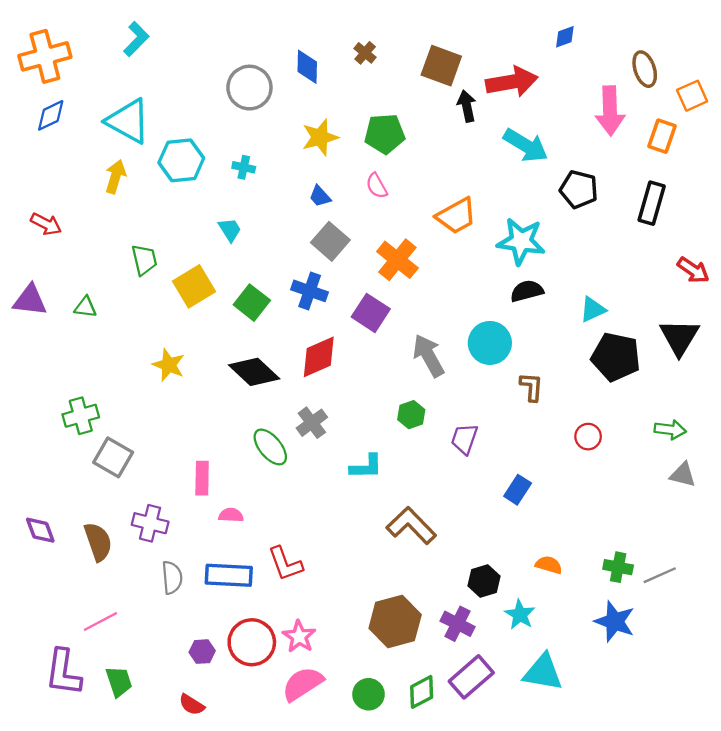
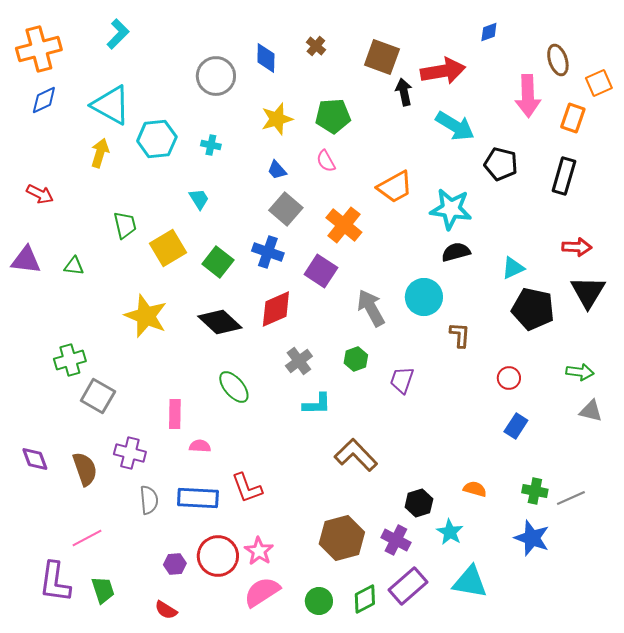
red arrow: (693, 270) -> (577, 247), moved, turned -32
yellow star: (169, 365) -> (146, 316), size x1.5
gray cross: (312, 423) -> (299, 361), moved
blue rectangle: (518, 490) -> (516, 426), moved

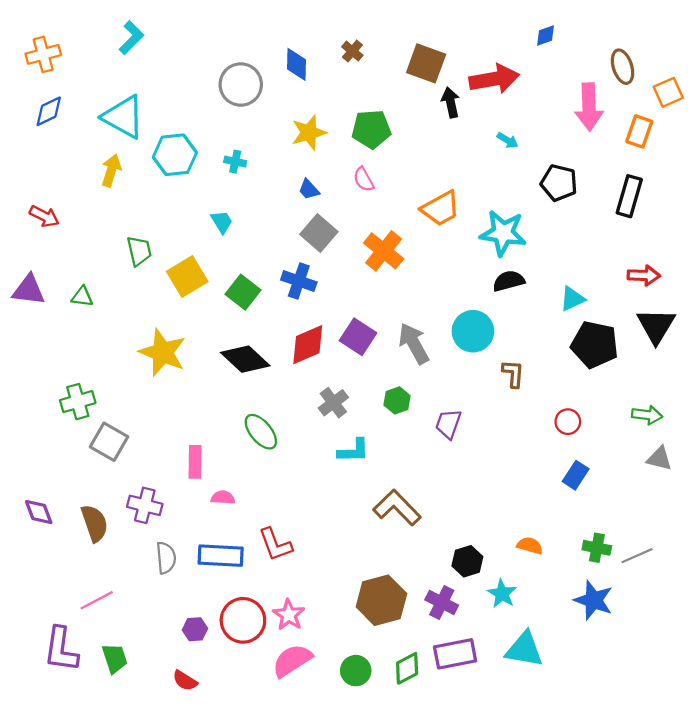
orange cross: (39, 49) -> (43, 54), size x0.7
cyan arrow: (455, 126) -> (508, 140), size x0.5
purple square: (321, 271) -> (358, 337), moved
purple rectangle: (408, 586) -> (455, 654), turned 30

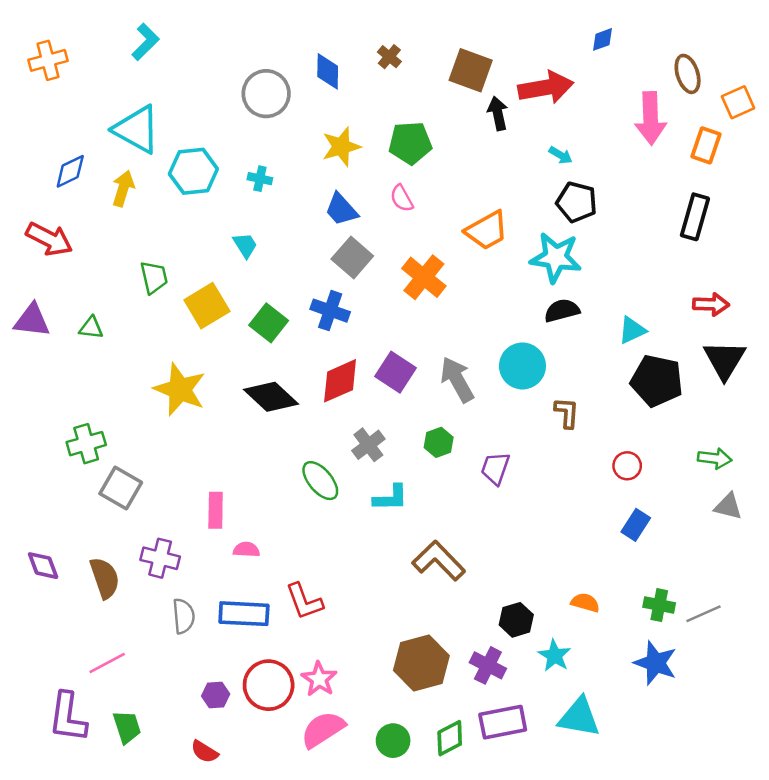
blue diamond: (49, 111) -> (70, 171), moved
black pentagon: (559, 183) -> (577, 202), moved
blue trapezoid: (309, 189) -> (341, 209), size x1.4
red arrow: (44, 216) -> (49, 239), size x1.4
green ellipse: (261, 432) -> (320, 481), moved

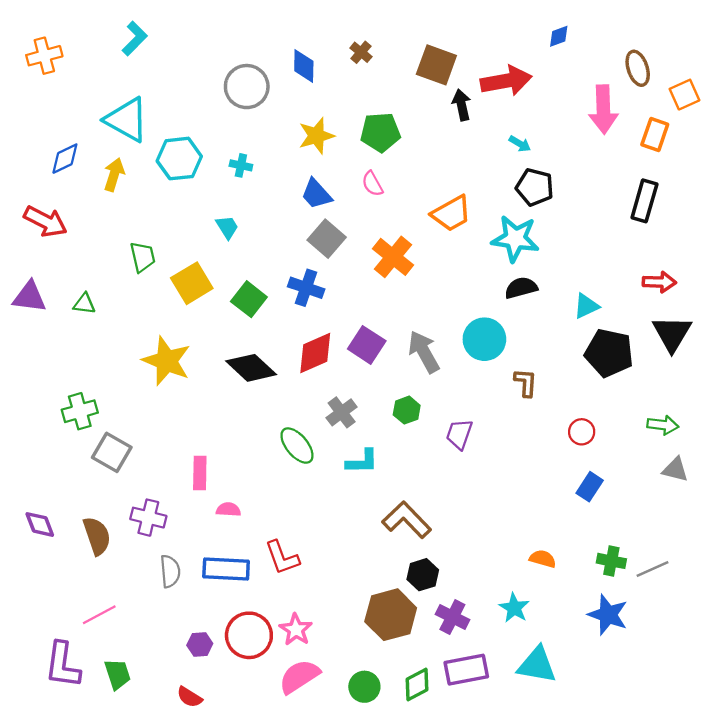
black hexagon: (516, 620) -> (423, 575), moved

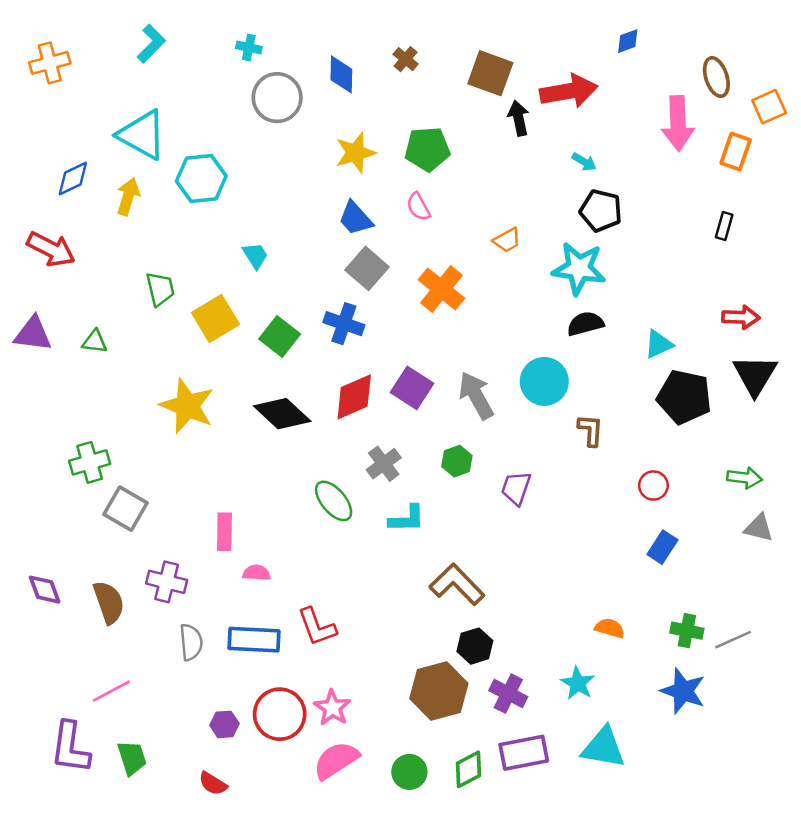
cyan cross: (241, 165) -> (249, 47), moved
black rectangle: (644, 201) -> (724, 226), size x0.6
orange trapezoid: (451, 213) -> (507, 240), size x0.6

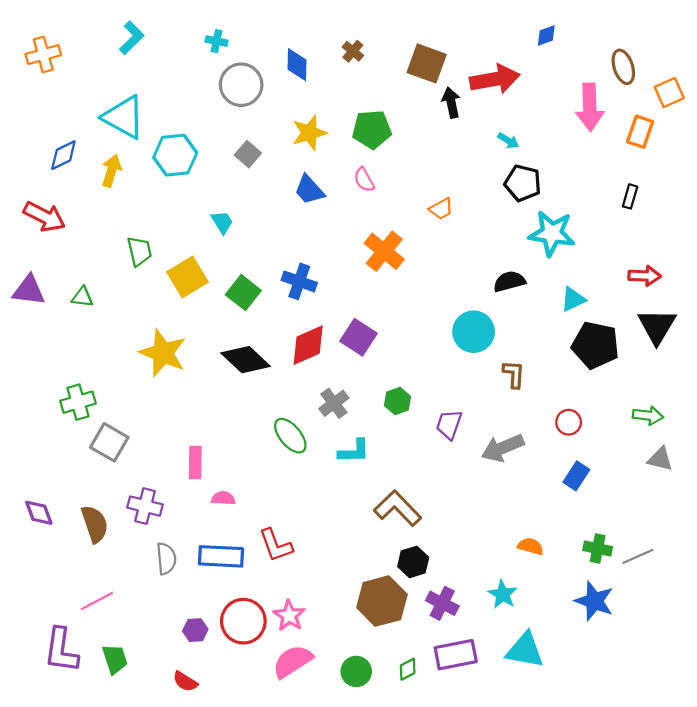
gray square: (367, 268) -> (248, 154), moved, size x0.7
cyan star: (579, 268) -> (552, 233), moved
gray arrow: (476, 396) -> (503, 448), moved, turned -84
green diamond: (468, 769) -> (408, 669), size x0.7

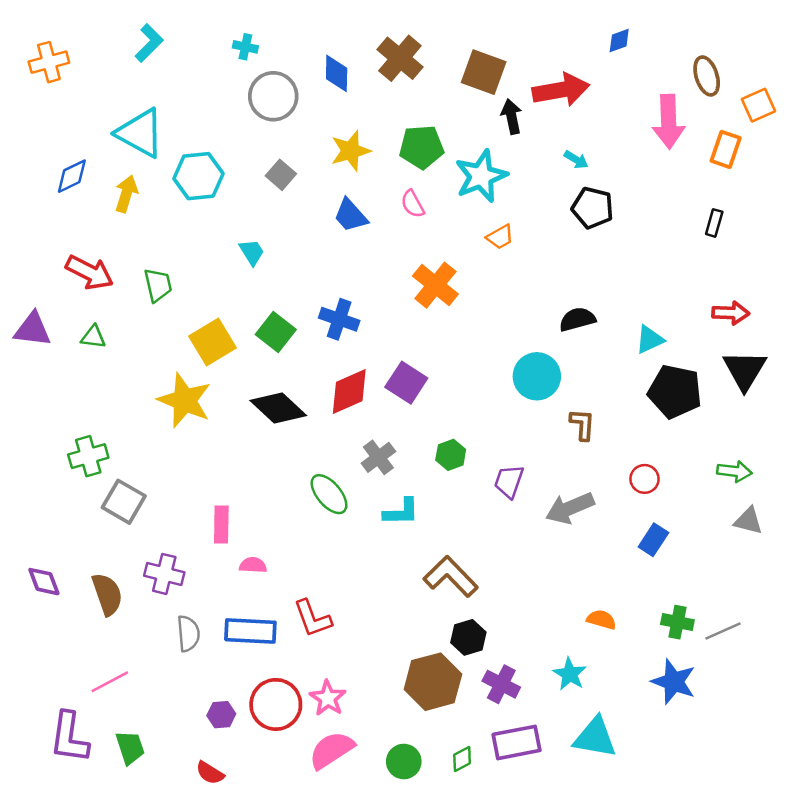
brown cross: (353, 51) -> (400, 58), size x1.8
red arrow: (44, 217) -> (90, 272), moved
cyan star: (552, 233) -> (481, 176), moved, turned -30
yellow square: (187, 277) -> (212, 342), moved

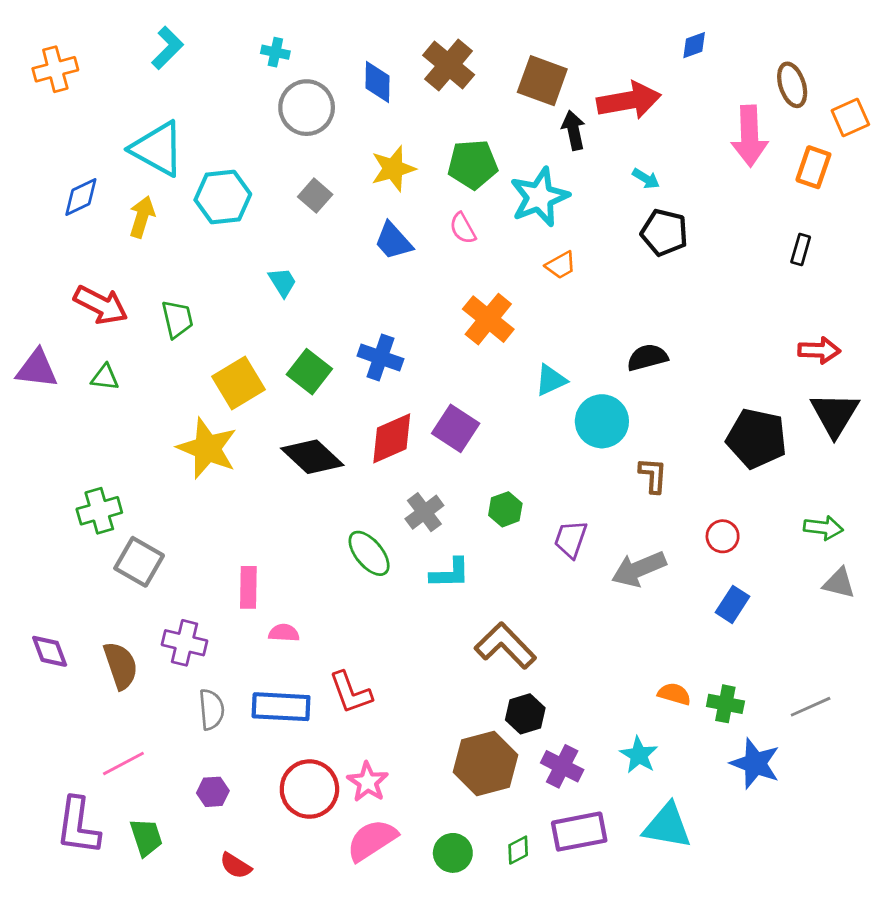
cyan triangle: (650, 340) -> (551, 380), moved
green cross: (677, 622) -> (725, 704), moved
purple hexagon: (221, 715) -> (213, 792), moved

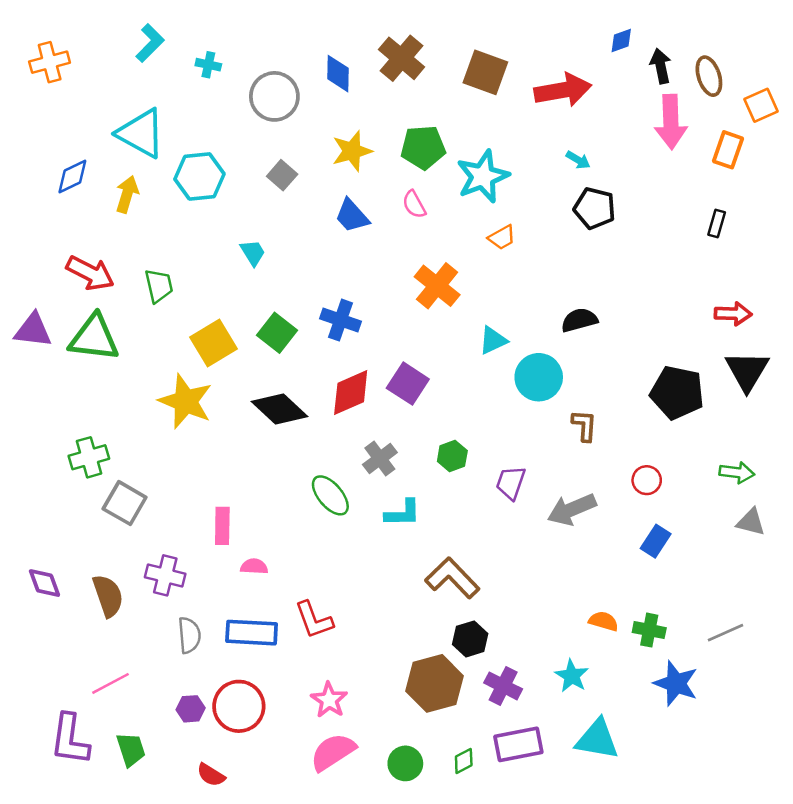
cyan cross: (275, 52) -> (208, 65), moved
black arrow: (573, 130) -> (661, 66), moved
green triangle: (105, 377) -> (94, 338), size x2.0
red circle: (309, 789) -> (239, 706), moved

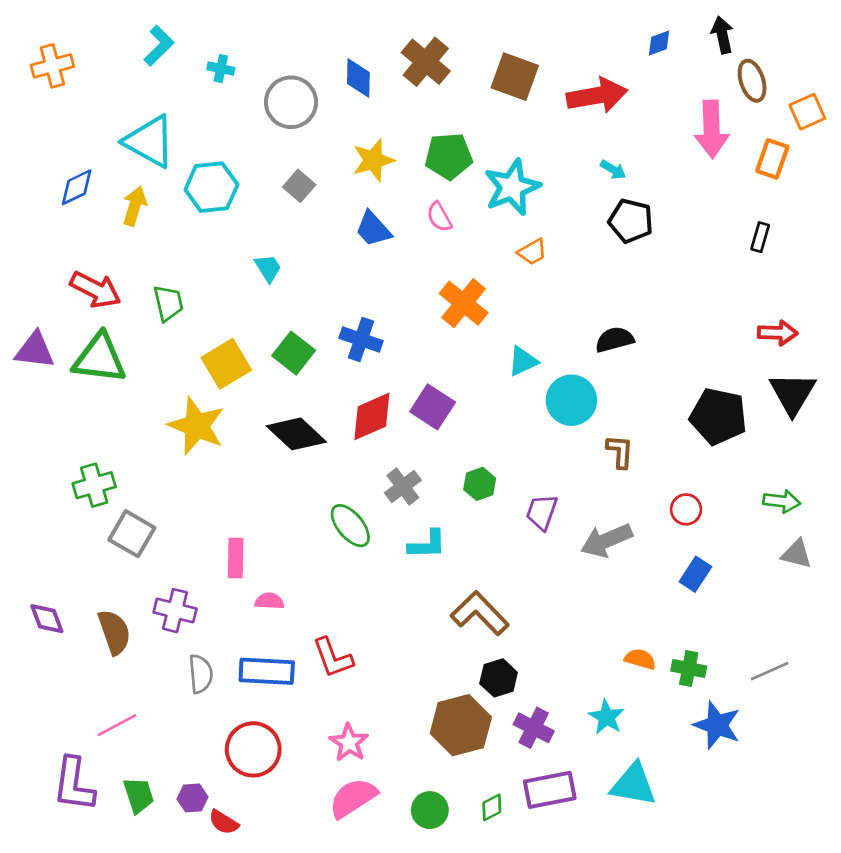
black arrow: (661, 66) -> (722, 35), moved
purple hexagon: (191, 709) -> (193, 798), moved

